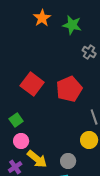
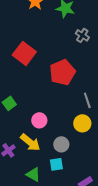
red square: (32, 84) -> (24, 53), moved
pink circle: (21, 141) -> (39, 120), moved

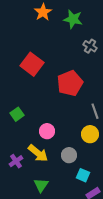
cyan square: (56, 164) -> (83, 175), moved, turned 32
green triangle: (33, 174) -> (41, 185), turned 35

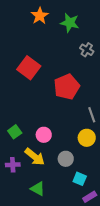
green square: (17, 114) -> (15, 132), moved
purple cross: (16, 161) -> (13, 165), turned 32
green triangle: (41, 185) -> (38, 189), turned -35

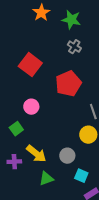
gray cross: (87, 50) -> (74, 47), moved
pink circle: (44, 135) -> (31, 107), moved
green triangle: (38, 189) -> (46, 179), moved, turned -49

